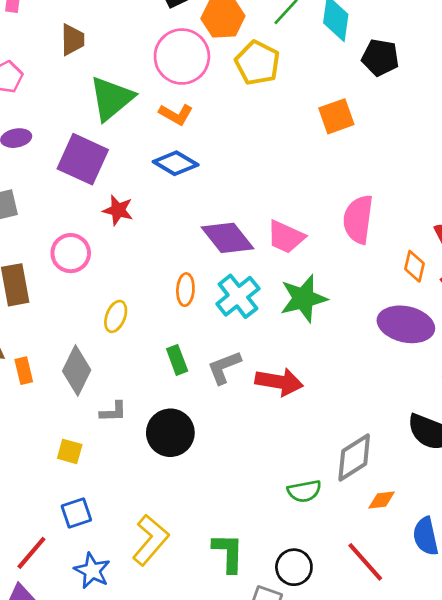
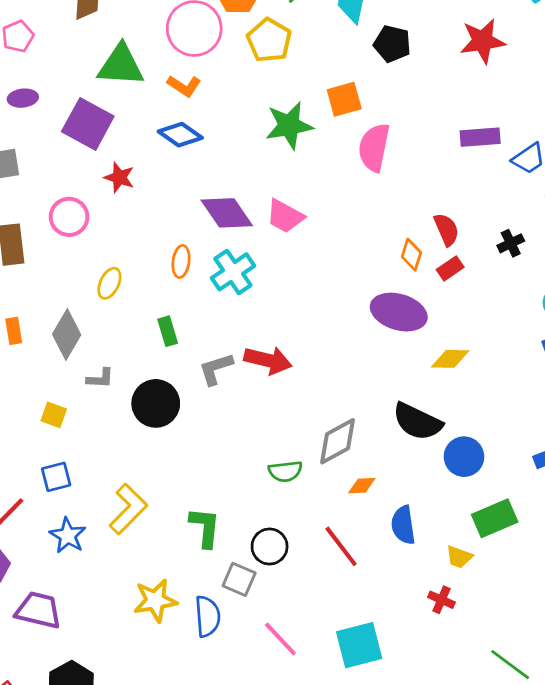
green triangle: (111, 98) -> (121, 65), turned 39
pink semicircle: (358, 219) -> (374, 147), moved
green star: (303, 298) -> (289, 125), moved
gray L-shape: (224, 367) -> (216, 369), moved

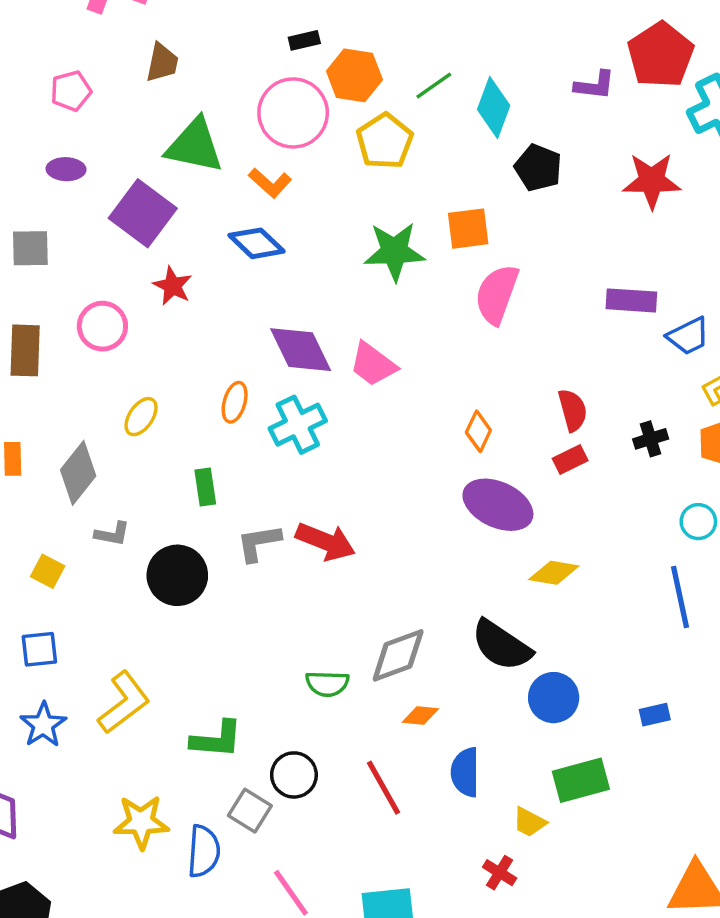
orange diamond: (411, 255) -> (478, 431), moved
green L-shape: (205, 527) -> (217, 739), turned 81

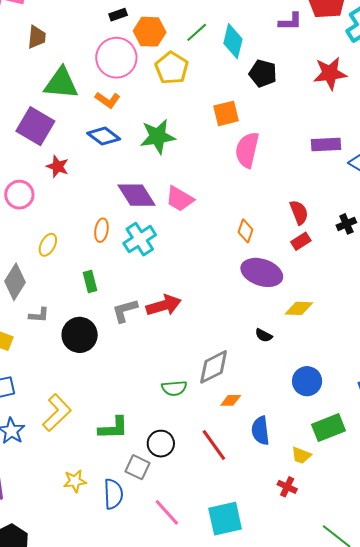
green star: (394, 251) -> (158, 136), moved
red arrow: (326, 542) -> (164, 305), turned -32
black semicircle: (502, 645) -> (264, 335), moved, size x0.5
yellow star: (141, 822) -> (75, 481), size x0.7

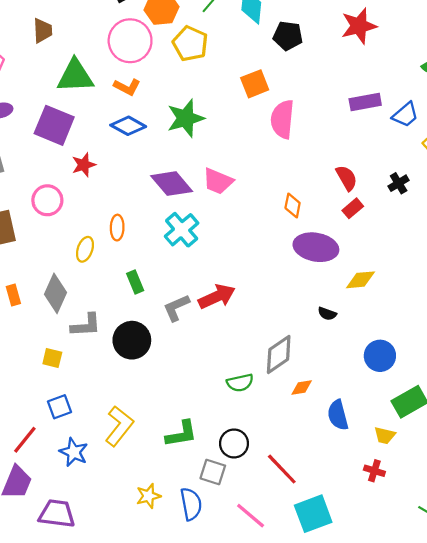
red star: (58, 166) -> (84, 165), turned -30
orange ellipse: (101, 230) -> (117, 228), moved
gray L-shape: (39, 315) -> (86, 325), size x1.4
red line: (214, 445) -> (282, 469), moved

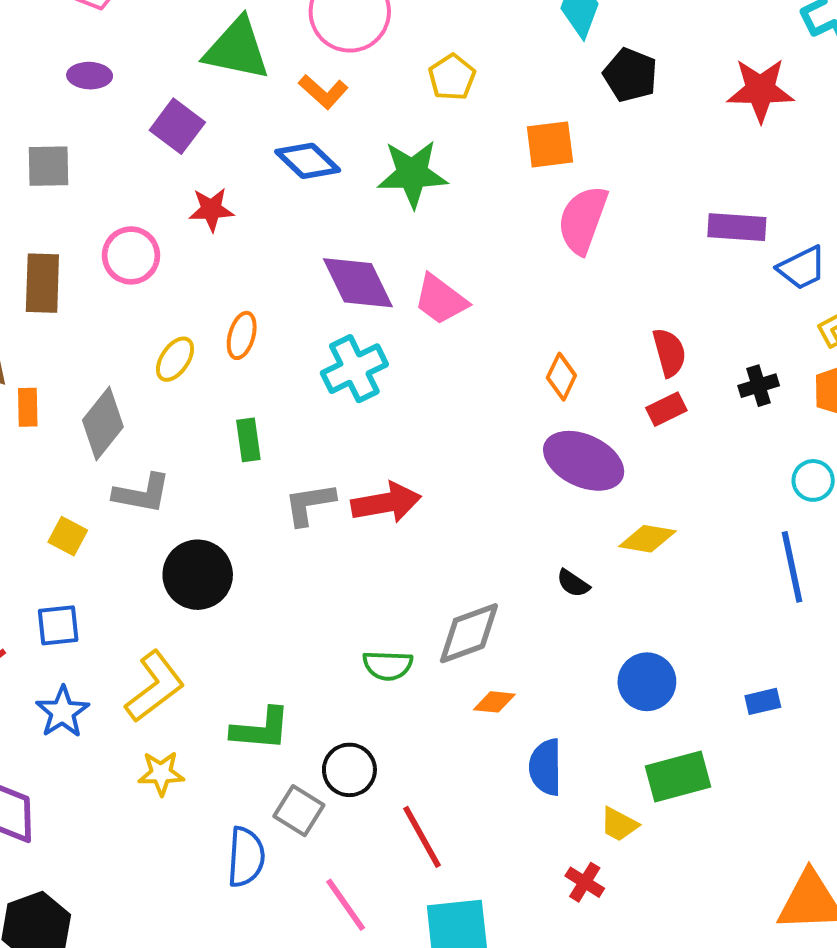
yellow pentagon: (190, 44) -> (452, 77), moved, size x0.7
purple square: (54, 125) -> (177, 126), size x0.7
black circle: (132, 340) -> (198, 575), moved
yellow star: (148, 496) -> (161, 773), moved

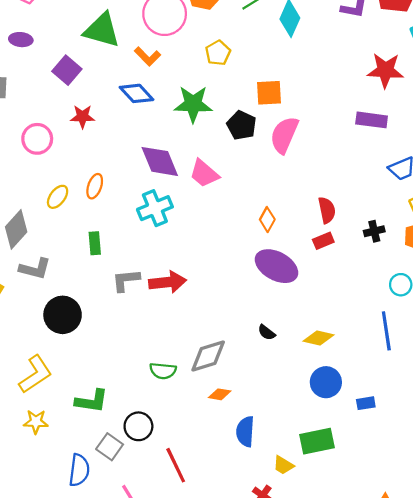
black pentagon: (630, 75) -> (242, 125), moved
purple rectangle: (737, 227) -> (372, 120), moved
yellow diamond: (647, 539) -> (318, 338), moved
blue circle: (647, 682) -> (326, 382), moved

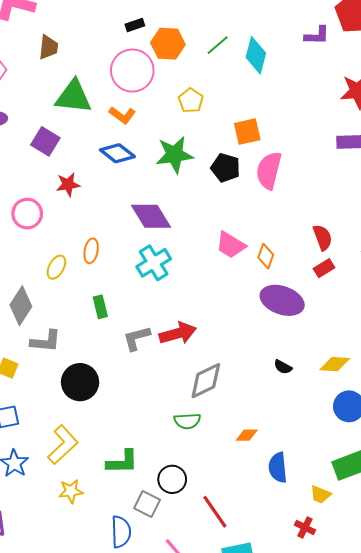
pink trapezoid: (204, 174) -> (231, 245), moved
gray diamond: (208, 356) -> (206, 381), moved

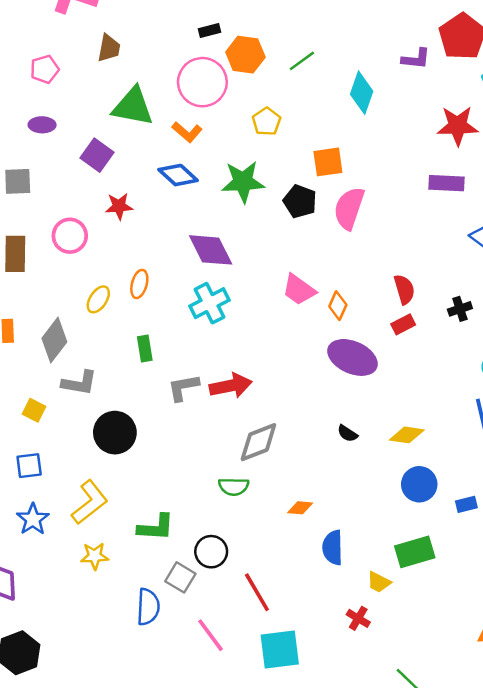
cyan diamond: (256, 55) -> (362, 93), moved

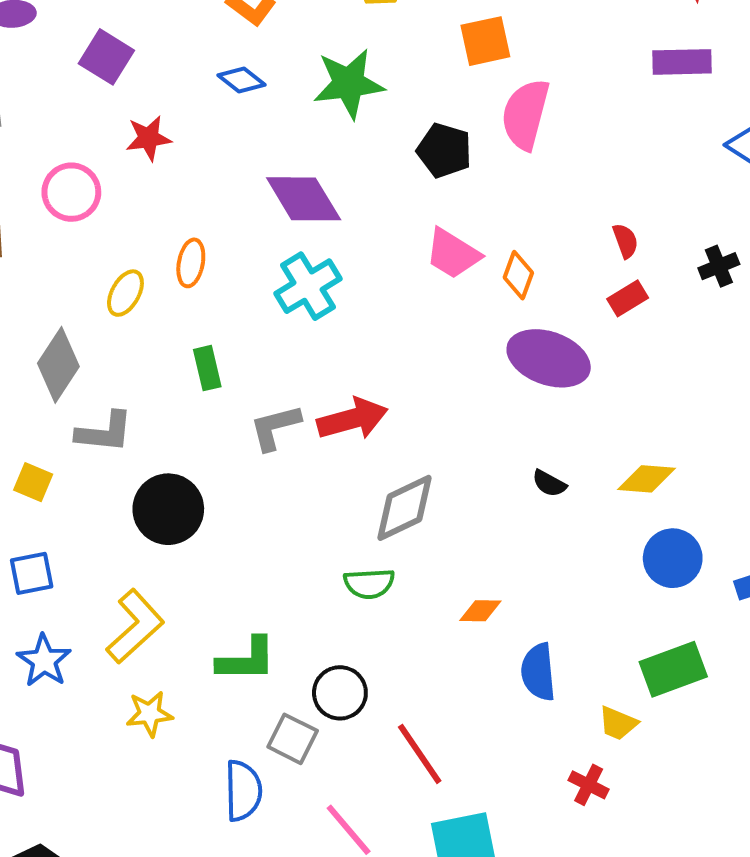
blue diamond: (178, 175) -> (241, 80), size x0.7
black pentagon: (300, 201) -> (444, 150), moved
red semicircle: (404, 289) -> (625, 241), size x0.7

